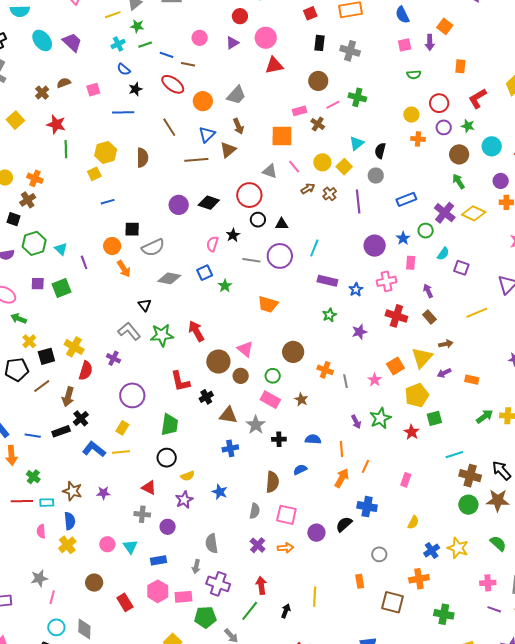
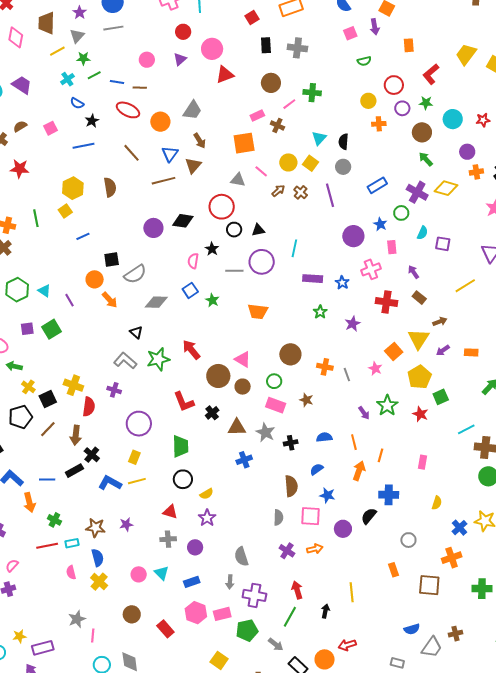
green line: (66, 149) -> (36, 218), moved
blue star: (220, 492) -> (327, 495), moved

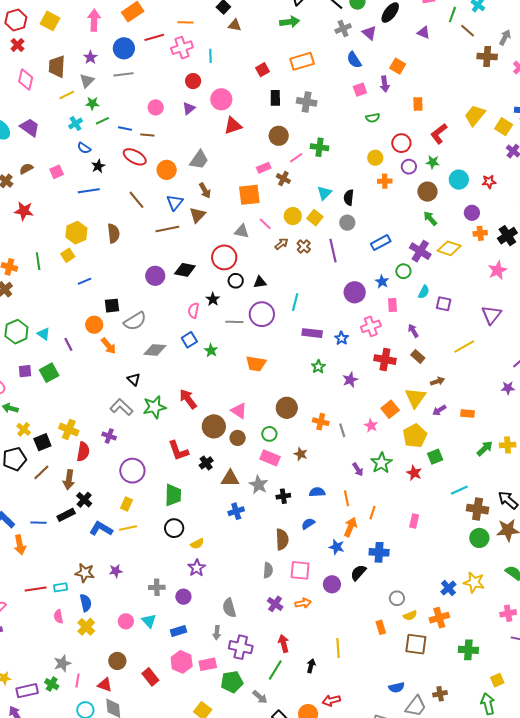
blue star: (327, 495) -> (337, 547), moved
yellow semicircle: (437, 503) -> (410, 615), moved, turned 48
red triangle: (170, 512) -> (105, 685), moved
green cross: (54, 520) -> (52, 684), moved

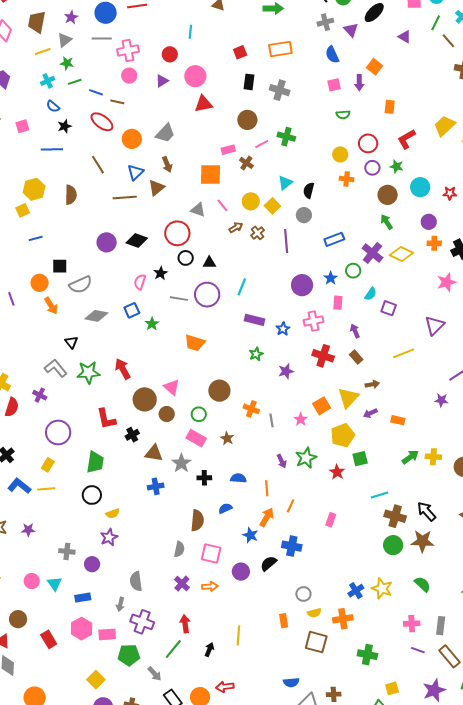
pink cross: (182, 48) -> (128, 50), moved

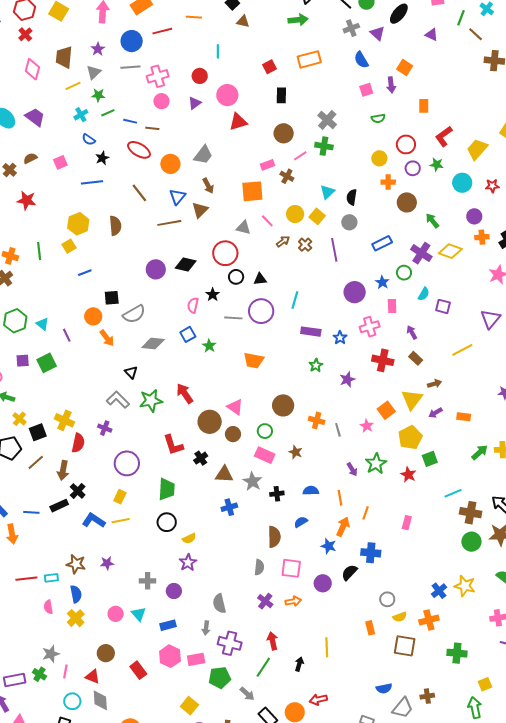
gray cross: (280, 90) -> (327, 120), moved, turned 30
yellow trapezoid: (444, 126) -> (477, 149), moved
brown circle: (388, 195) -> (407, 202), moved

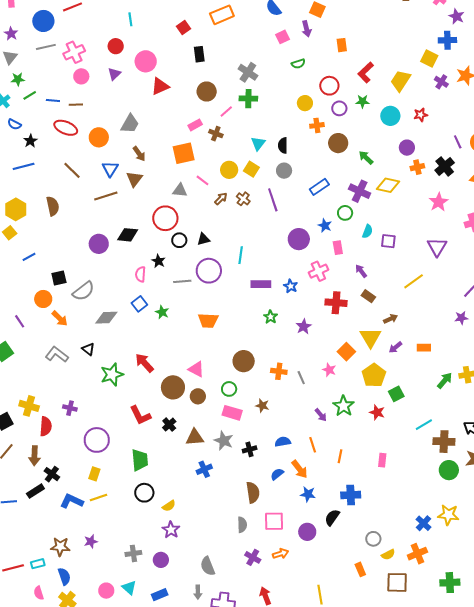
gray L-shape: (118, 400) -> (57, 355), moved
orange arrow: (343, 527) -> (300, 469), moved, turned 126

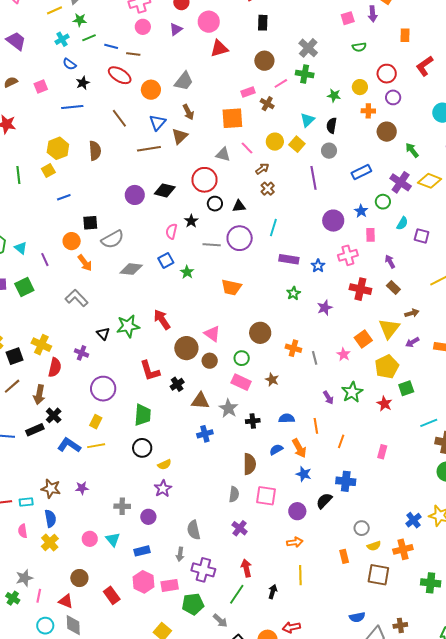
green star: (362, 101) -> (334, 95), moved
brown cross: (243, 199) -> (268, 189), moved
black triangle: (88, 349) -> (103, 334), moved
orange arrow: (281, 554) -> (295, 542), moved

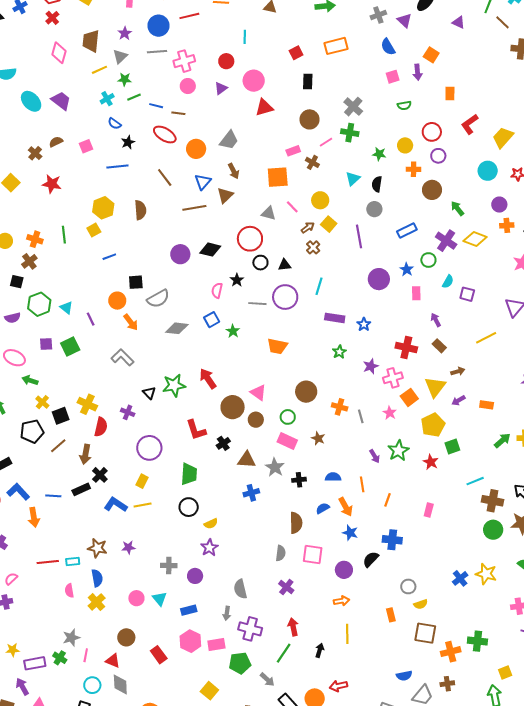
yellow square: (297, 144) -> (329, 224), moved
pink cross: (348, 255) -> (393, 378), moved
orange cross: (403, 549) -> (451, 652), moved

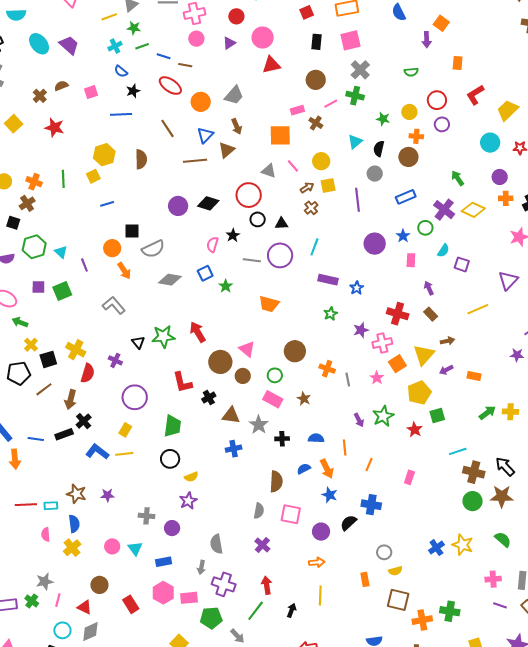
pink square: (393, 77) -> (350, 40), moved, size x1.5
brown circle: (432, 190) -> (408, 157), moved
yellow square: (329, 224) -> (328, 186), turned 35
gray diamond: (120, 685) -> (90, 632), turned 65

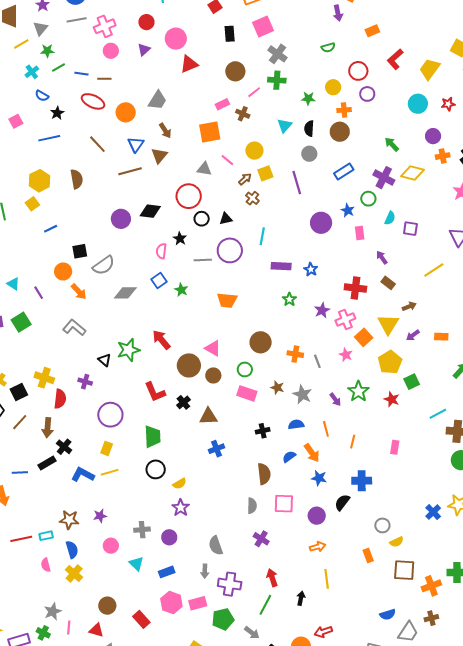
orange rectangle: (458, 63) -> (372, 31), turned 72
gray star: (259, 425) -> (302, 394), moved
pink circle: (112, 546) -> (111, 546), moved

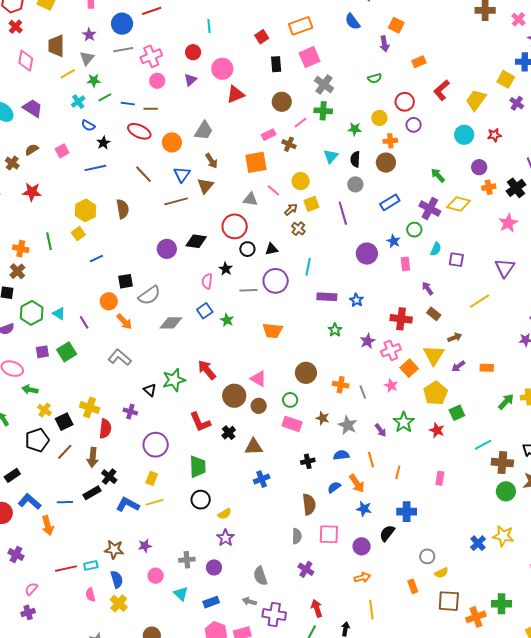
gray arrow: (205, 571) -> (249, 601), turned 104

